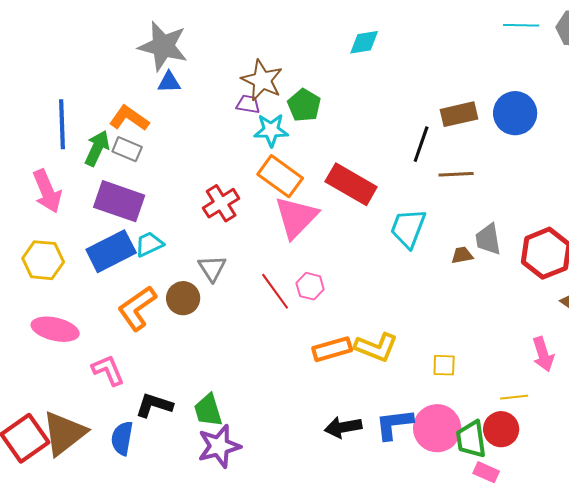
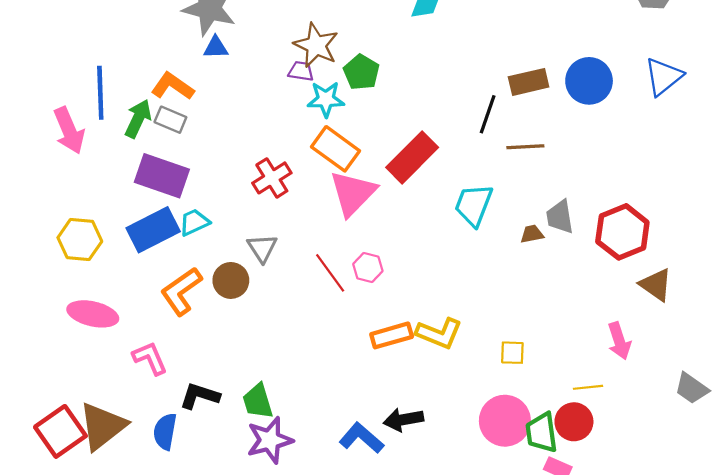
red rectangle: (351, 184) -> (412, 157), turned -75
pink arrow: (47, 191) -> (69, 131), moved
blue L-shape: (394, 424) -> (361, 438), moved, turned 48

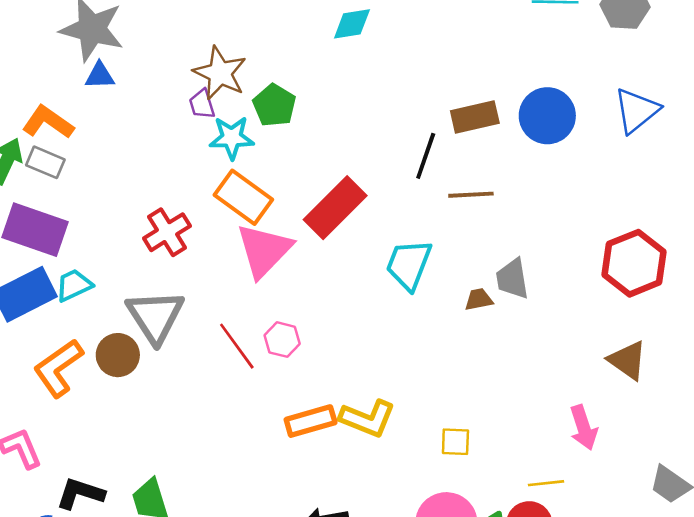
purple trapezoid: (301, 71) -> (202, 104), turned -116
red hexagon: (622, 232) -> (634, 263), moved
gray triangle: (262, 248) -> (155, 316), size x1.6

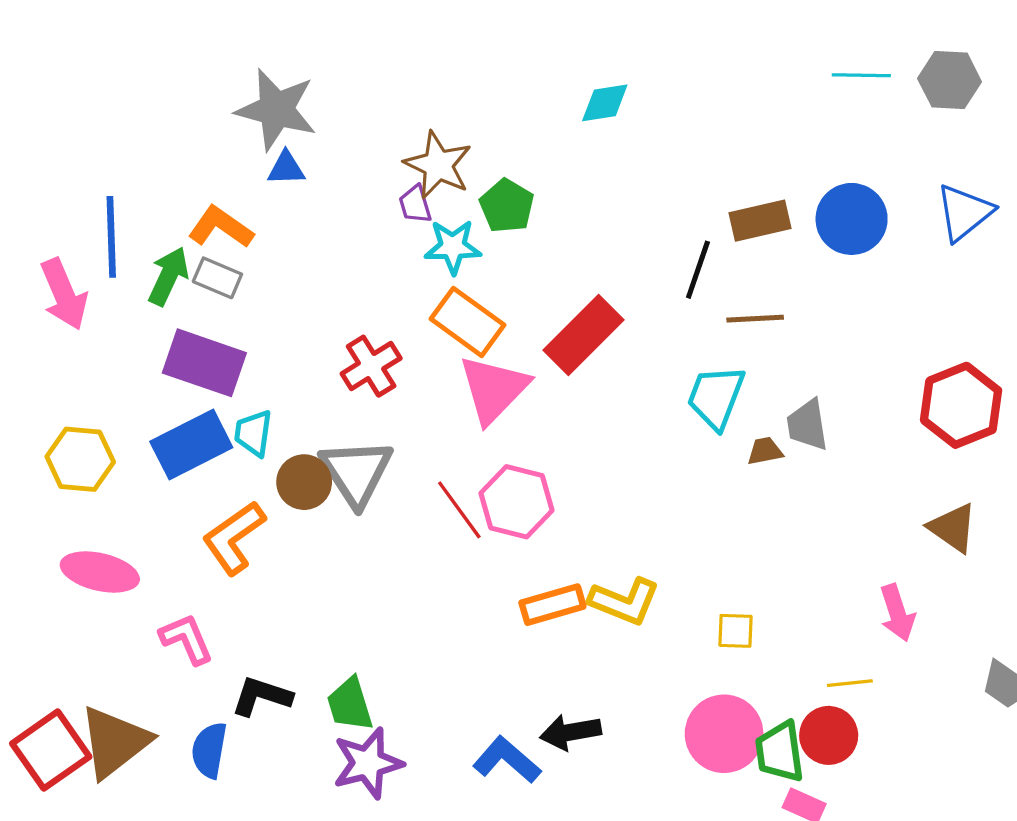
cyan trapezoid: (409, 265) -> (716, 397), moved
cyan trapezoid: (74, 285) -> (253, 433), turned -57
pink hexagon: (282, 340) -> (517, 502), size x1.6
brown circle: (118, 355) -> (304, 482), moved

